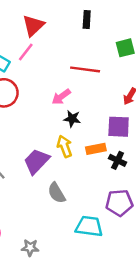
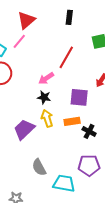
red line: (85, 69) -> (66, 57), turned -70
black star: (72, 119) -> (44, 97), moved
purple square: (119, 127) -> (79, 97), moved
gray semicircle: (57, 193) -> (39, 167), moved

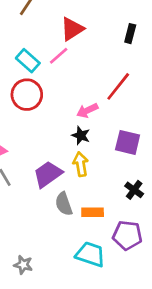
orange rectangle: (72, 121) -> (93, 212), moved
gray semicircle: (39, 167) -> (64, 204), moved

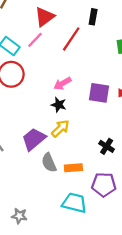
red line: (118, 86) -> (71, 39), moved
purple square: (128, 142) -> (99, 93), moved
yellow arrow: (81, 164) -> (60, 129), turned 60

